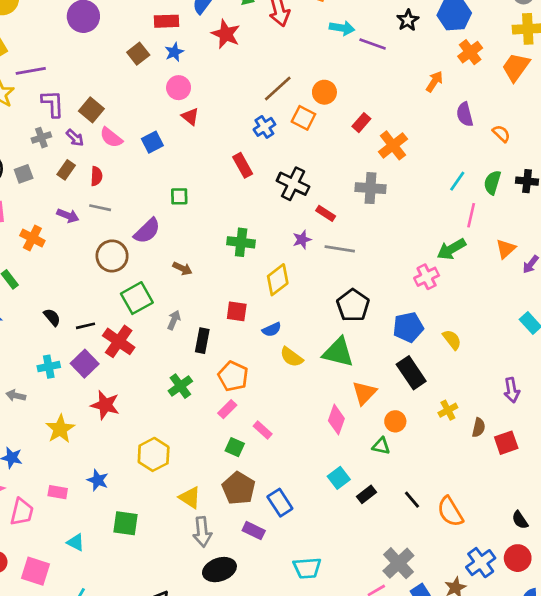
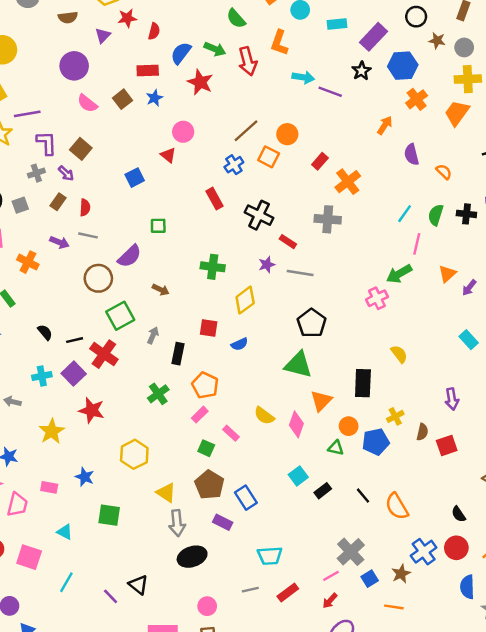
pink circle: (179, 88) -> (183, 132), moved
pink semicircle: (111, 138) -> (87, 103), moved
blue pentagon: (408, 327) -> (376, 442), moved
yellow semicircle: (291, 357) -> (264, 416), moved
black rectangle: (411, 373) -> (363, 383), turned 36

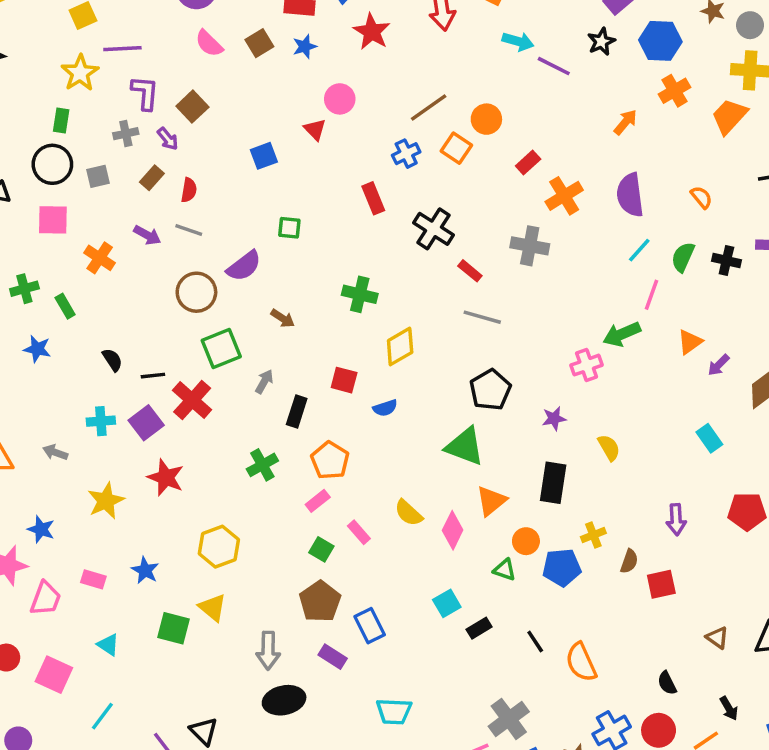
purple semicircle: (412, 154) -> (630, 195), moved, size x1.4
purple star: (267, 265) -> (554, 418), moved
yellow triangle: (166, 493) -> (213, 608), moved

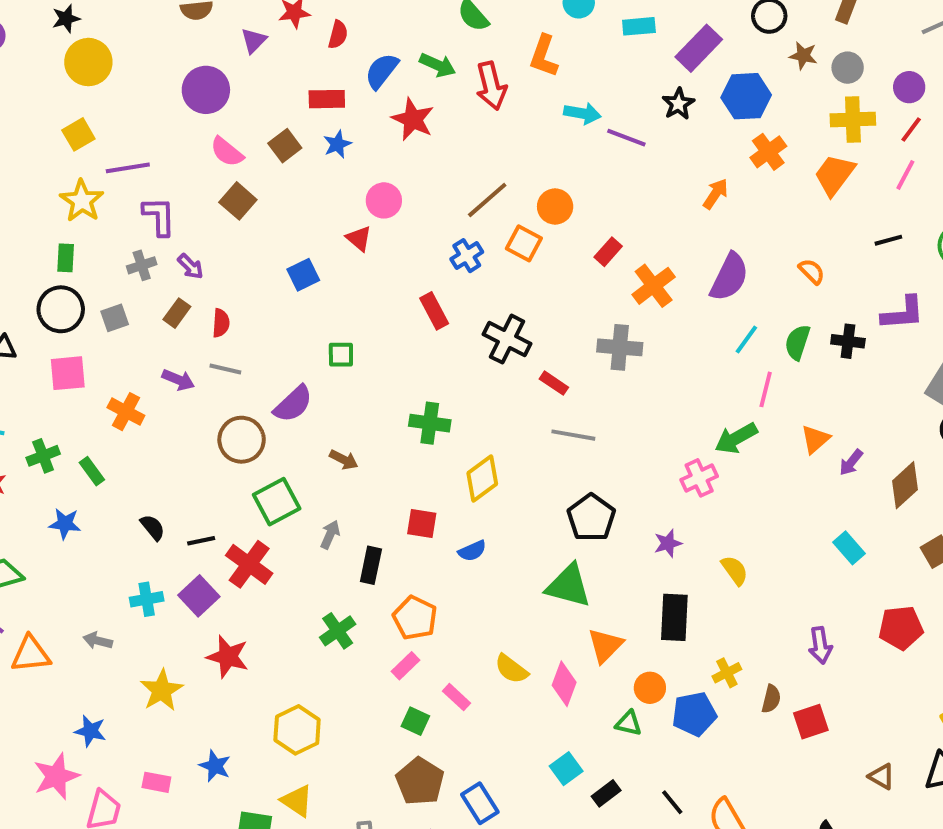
brown square: (192, 107) -> (238, 201), moved
purple semicircle: (630, 195) -> (729, 277), turned -141

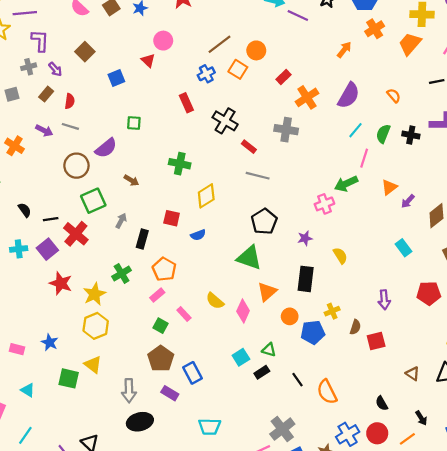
brown square: (238, 201) -> (85, 52), moved
yellow star: (162, 690) -> (94, 294), moved
green triangle: (629, 723) -> (269, 350), moved

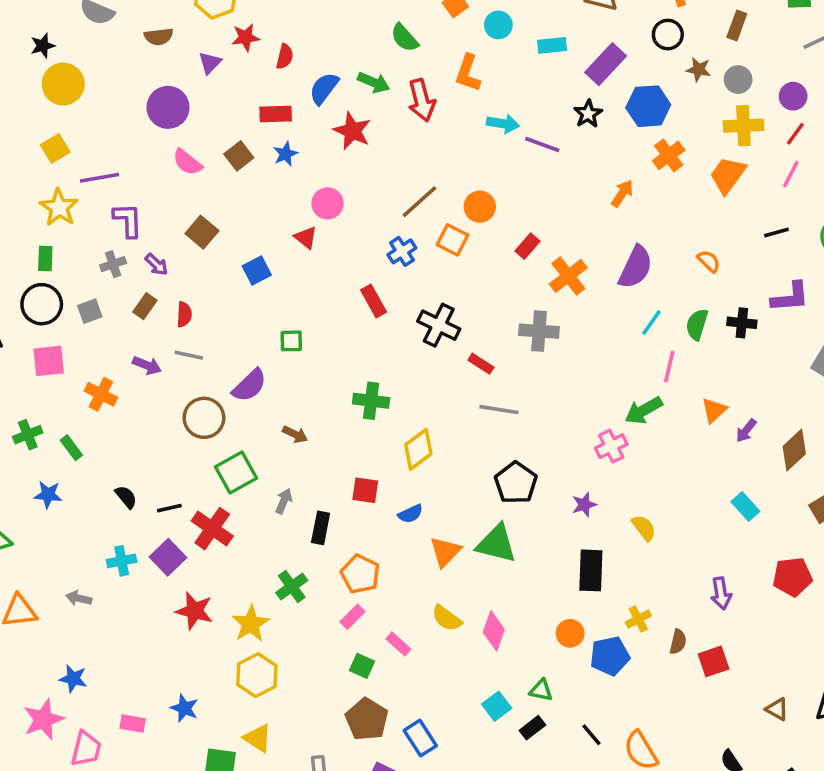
orange triangle: (267, 292) -> (445, 552), moved

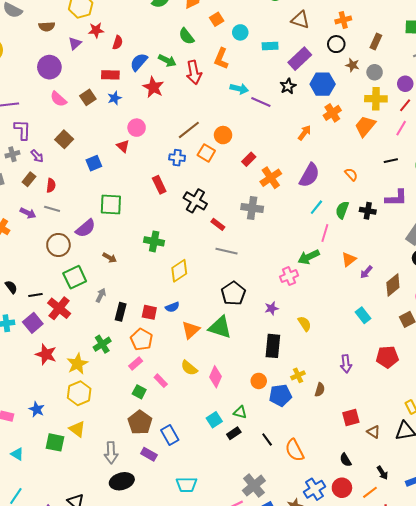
blue cross: (402, 251) -> (177, 158), turned 35
green square: (291, 341) -> (111, 204), size x1.6
red square: (365, 490) -> (149, 312), moved
red square: (714, 661) -> (351, 417), moved

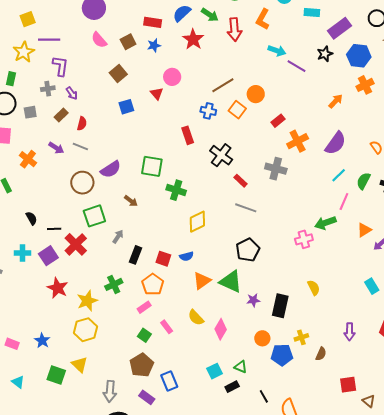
brown square: (64, 139) -> (118, 73), moved
green square: (111, 204) -> (152, 166), moved
purple star: (271, 308) -> (253, 300), moved

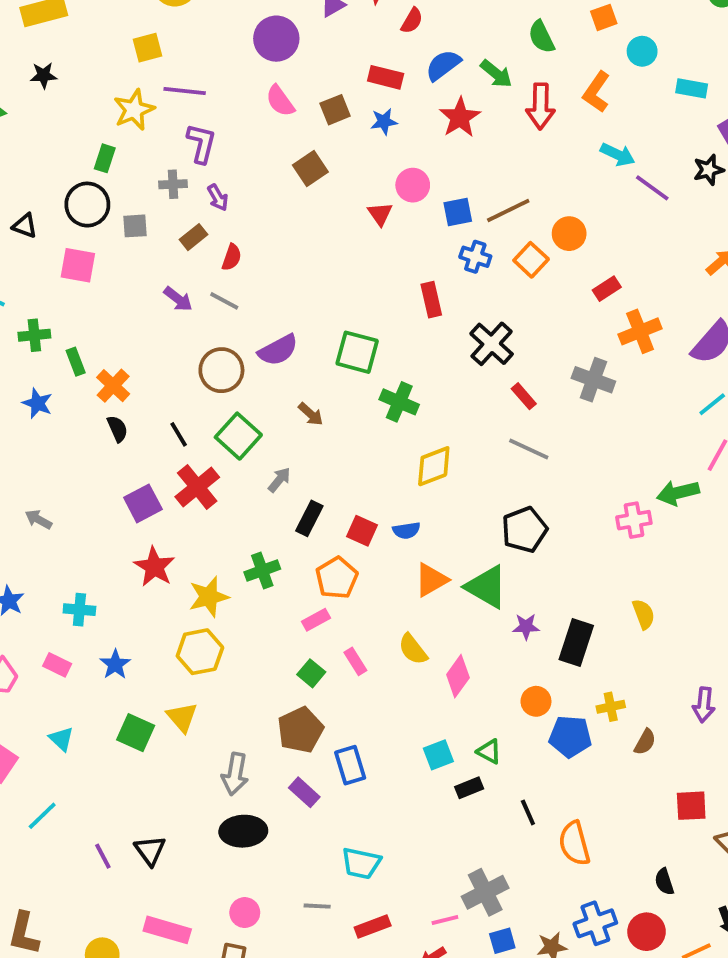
blue square: (126, 107) -> (458, 212), moved
orange cross: (28, 159) -> (113, 386), moved
green square: (94, 216) -> (238, 436), turned -35
black line: (54, 229) -> (179, 434), moved, turned 56
cyan cross: (22, 253) -> (79, 610), moved

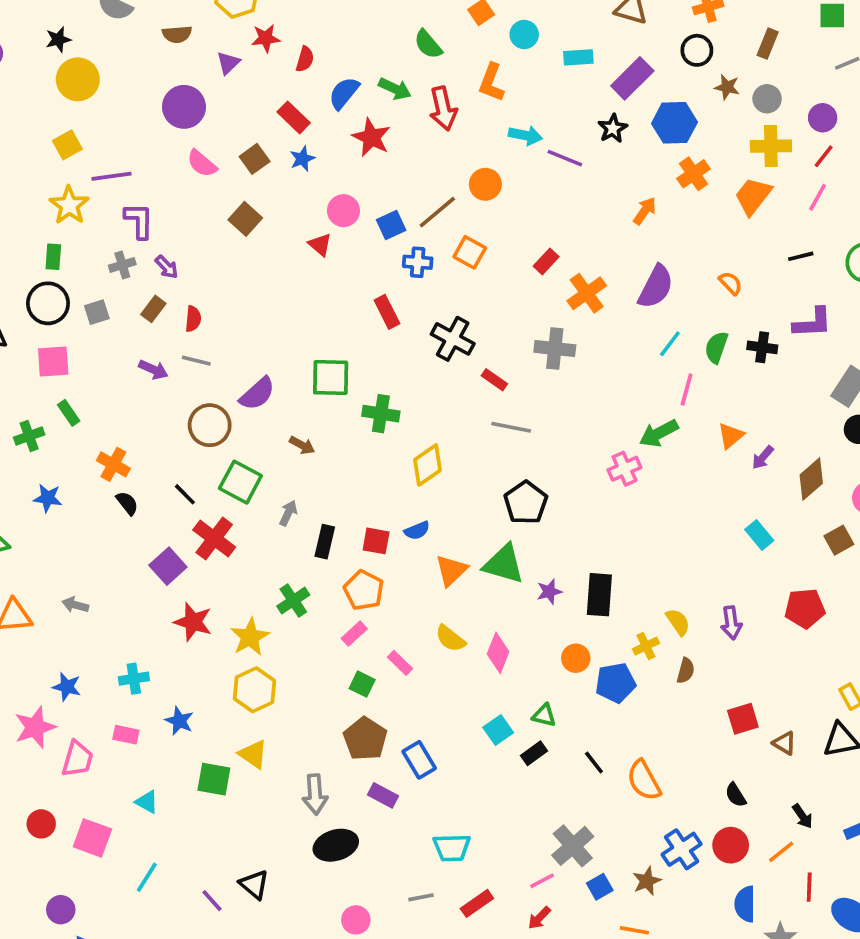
red rectangle: (386, 77) -> (294, 117), turned 44
orange circle: (569, 234) -> (485, 184), moved
green rectangle: (76, 362) -> (69, 413), moved
yellow semicircle: (644, 614) -> (678, 622), moved

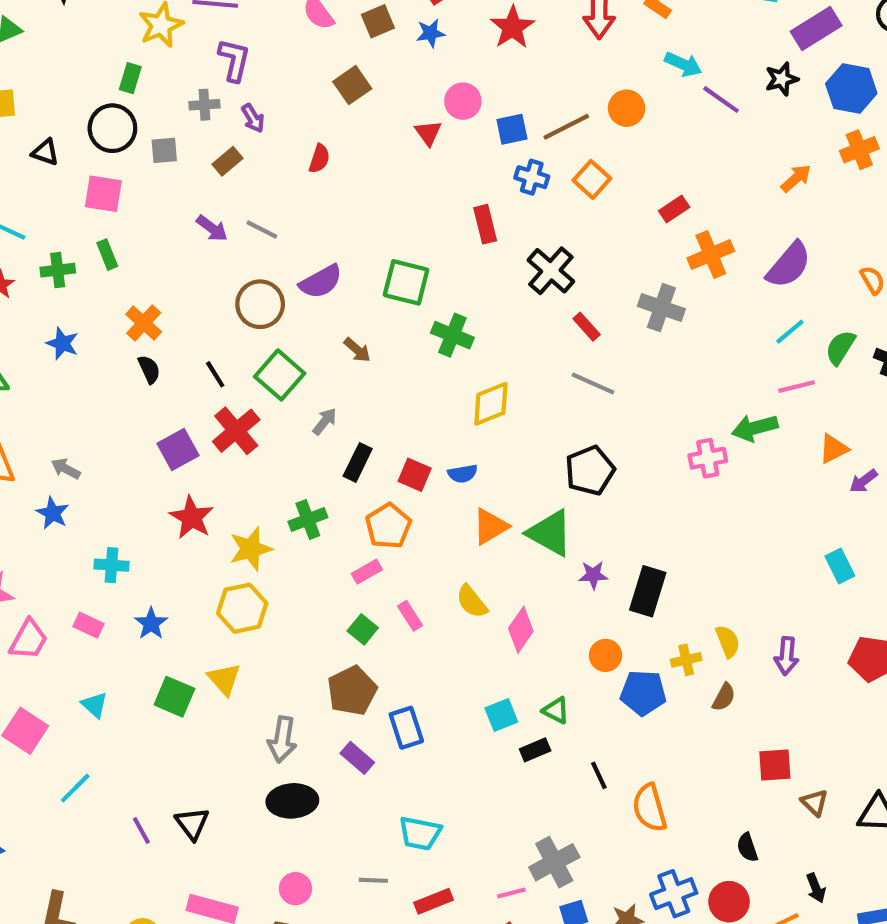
red semicircle: (193, 319) -> (319, 159), moved
pink line: (687, 390) -> (797, 387), turned 48
blue star: (67, 687) -> (53, 513), moved

